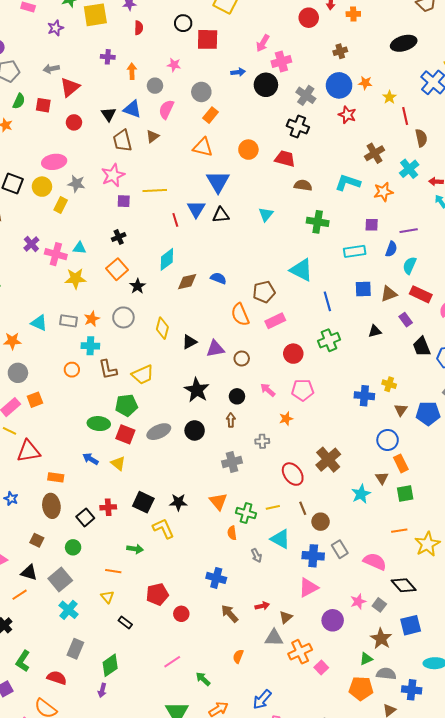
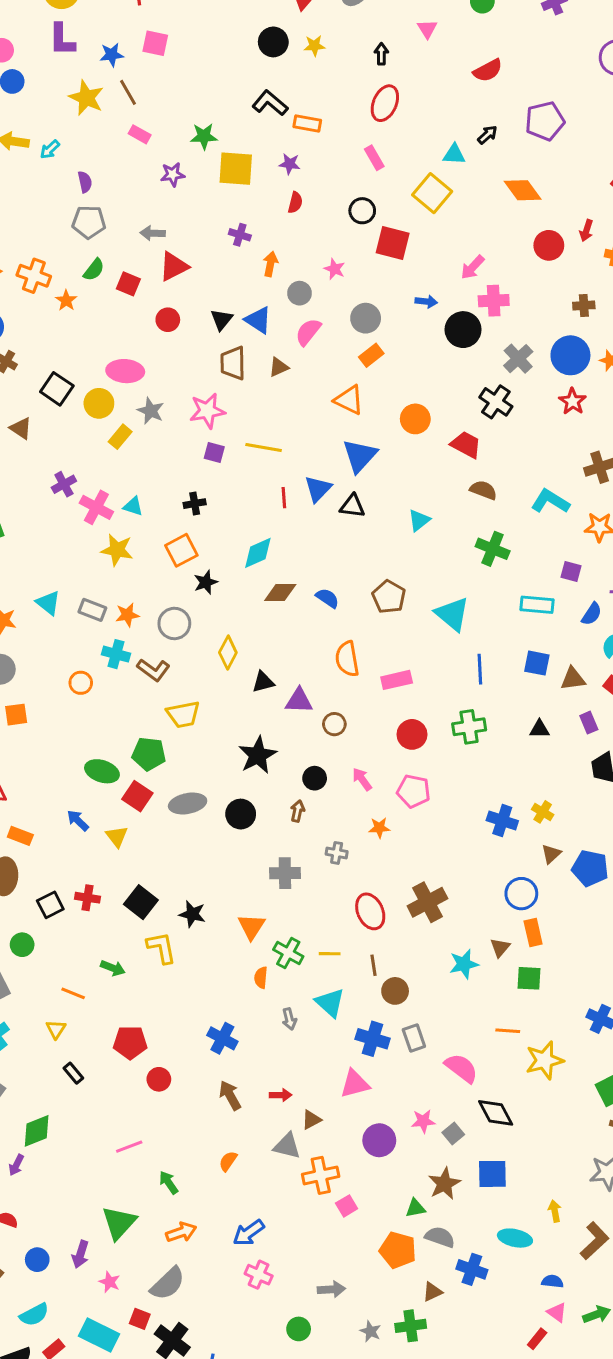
brown pentagon: (264, 292) -> (389, 597), moved, turned 30
brown L-shape: (108, 370) -> (153, 670), moved, turned -55

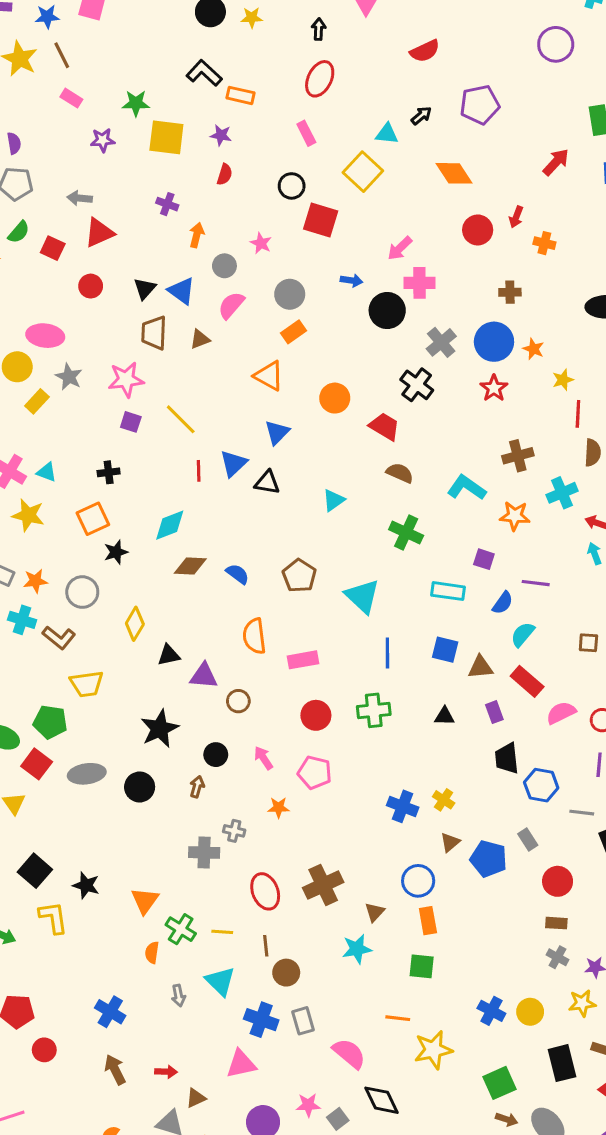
yellow line: (264, 448) -> (181, 419), turned 32
blue triangle: (360, 456) -> (277, 432), size x0.7
gray cross: (285, 873) -> (204, 853), moved
brown triangle: (500, 948) -> (375, 912), moved

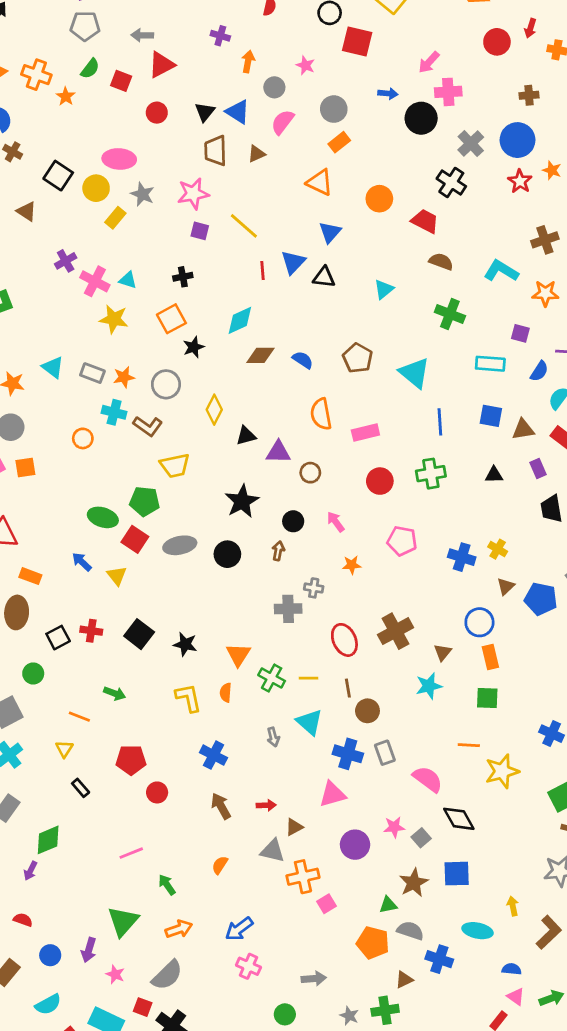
orange star: (534, 349) -> (552, 170), moved
pink pentagon: (315, 773) -> (402, 541), moved
yellow L-shape: (53, 918) -> (188, 698), moved
orange semicircle: (152, 953) -> (226, 693), moved

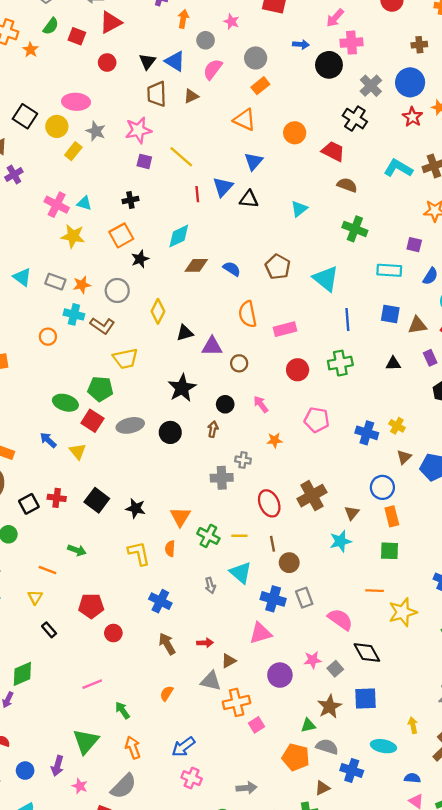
purple cross: (66, 261) -> (14, 175), moved
cyan L-shape: (501, 271) -> (398, 168), moved
orange arrow: (179, 929) -> (133, 747), turned -90

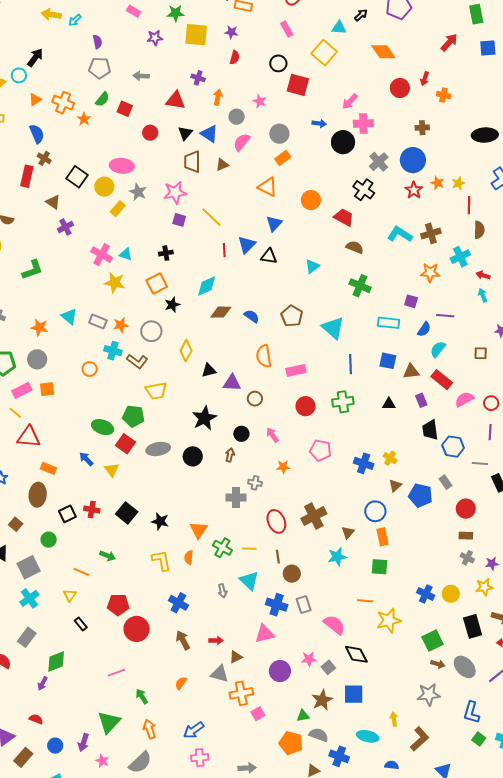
red triangle: (111, 22) -> (176, 100), moved, turned 35
red circle: (113, 633) -> (137, 629), size x1.6
pink cross: (192, 778) -> (200, 758), turned -30

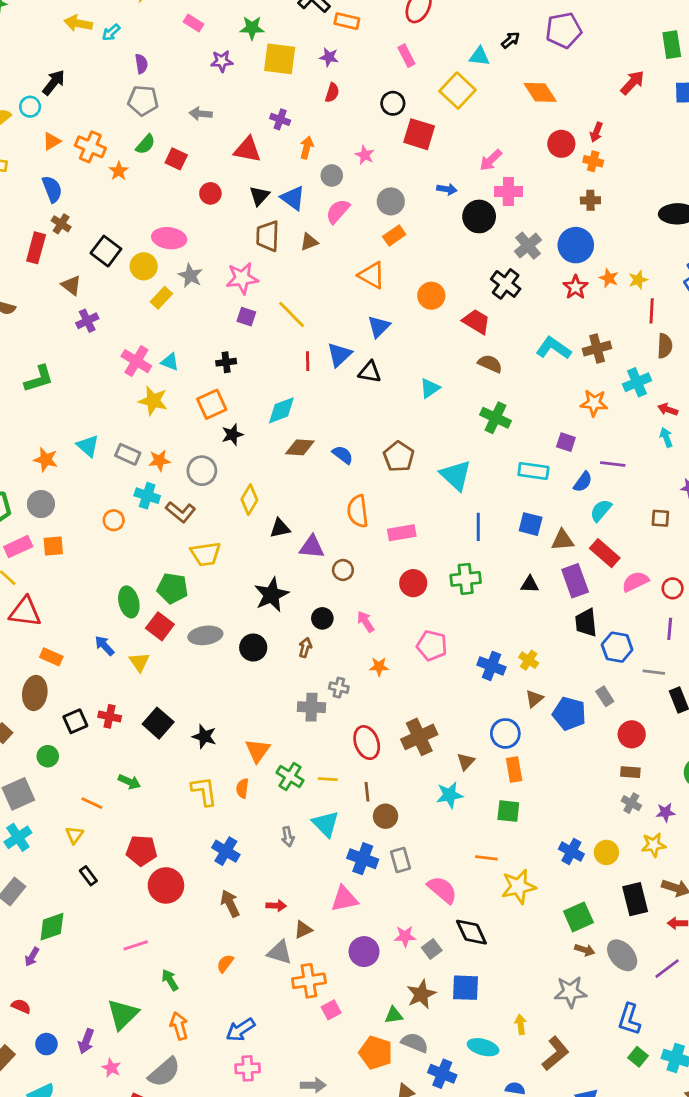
orange cross: (444, 95) -> (593, 161), moved
purple rectangle: (421, 400) -> (575, 581), size x1.6
green ellipse: (103, 427) -> (129, 602), turned 55

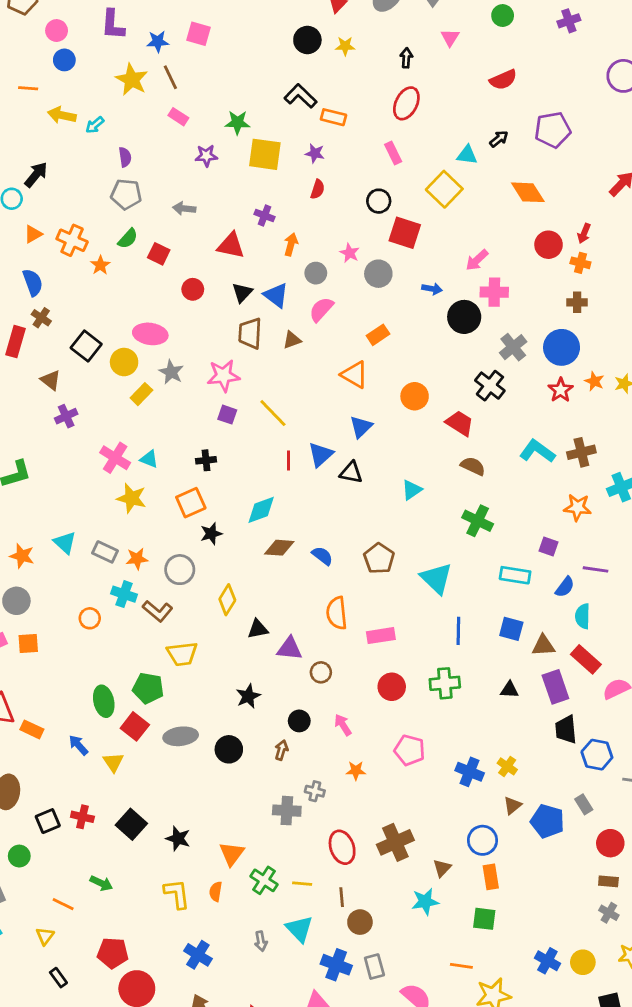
gray circle: (391, 201) -> (378, 274), moved
cyan semicircle: (601, 510) -> (583, 616), turned -40
black star: (271, 595) -> (248, 696), size x0.7
orange rectangle: (51, 657) -> (32, 729), moved

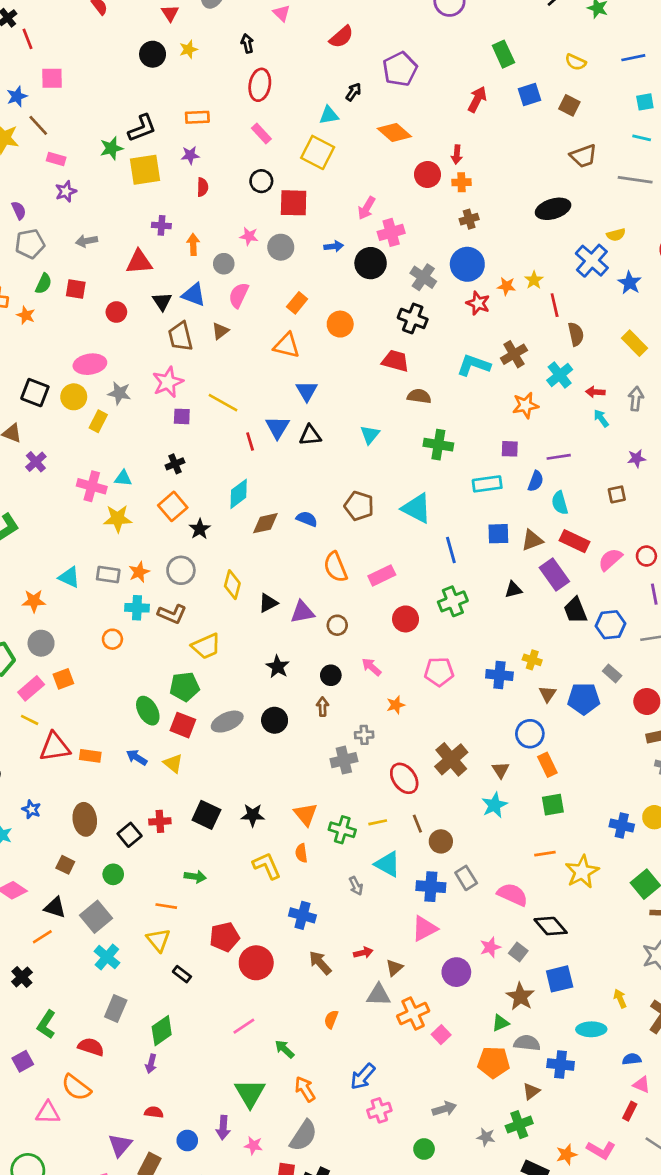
black L-shape: (301, 96) -> (142, 128), moved, turned 132
purple star: (206, 156) -> (66, 191), moved
orange circle: (415, 396) -> (340, 324), moved
yellow triangle: (45, 936) -> (158, 940), size x1.4

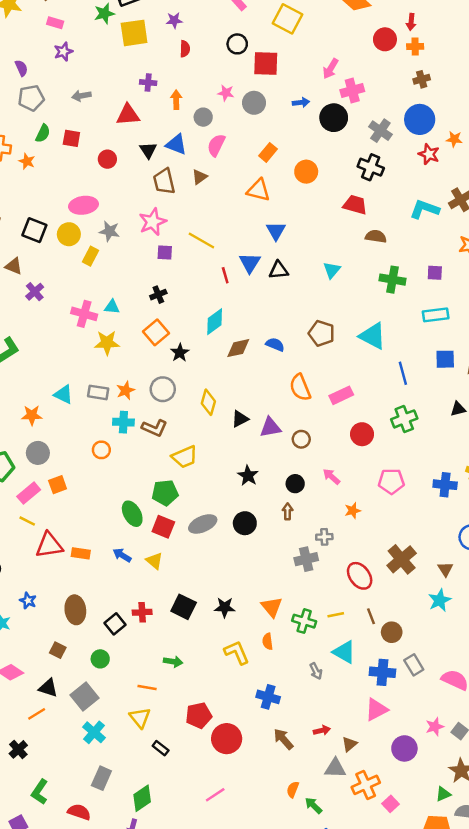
purple square: (510, 449) -> (435, 273), moved
green arrow: (285, 1049) -> (313, 805), moved

